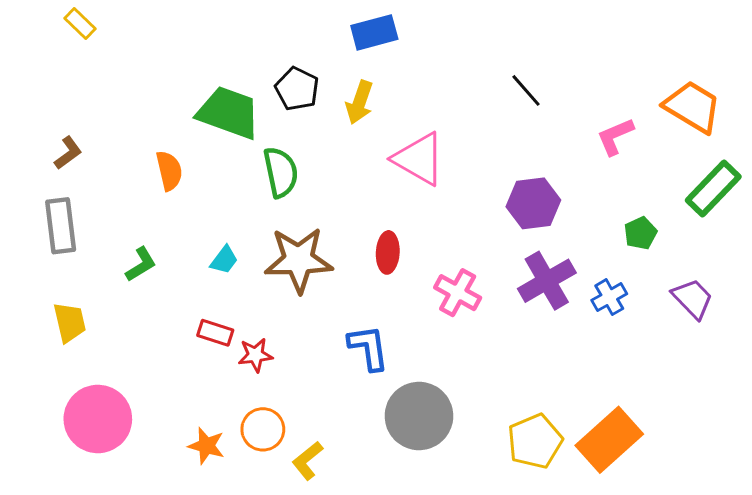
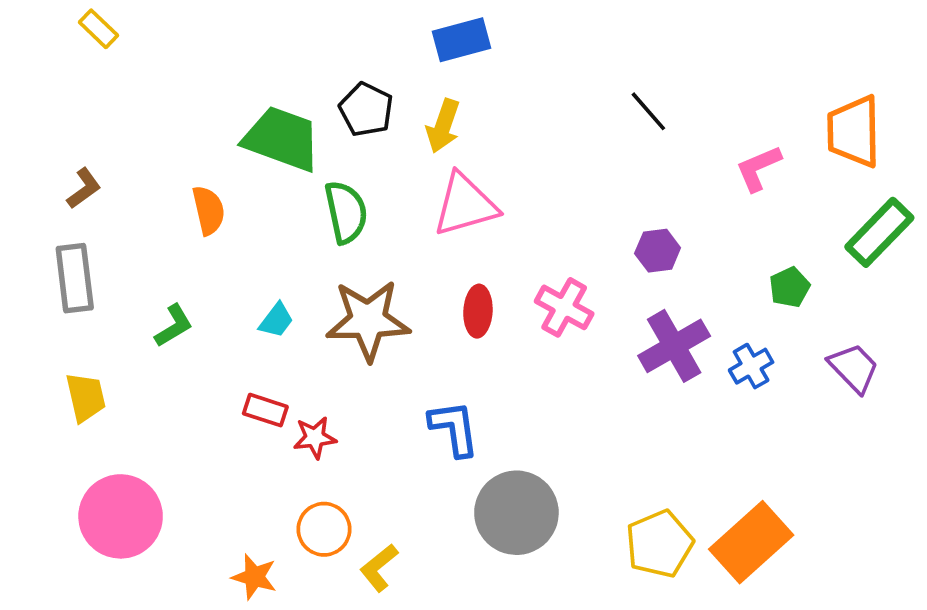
orange trapezoid: (693, 107) -> (854, 131), turned -122
pink triangle: (419, 159) -> (465, 205), moved, turned -46
purple hexagon: (533, 203) -> (658, 251), size x0.7
pink cross: (458, 293) -> (564, 307), moved
orange star: (206, 446) -> (254, 577), moved

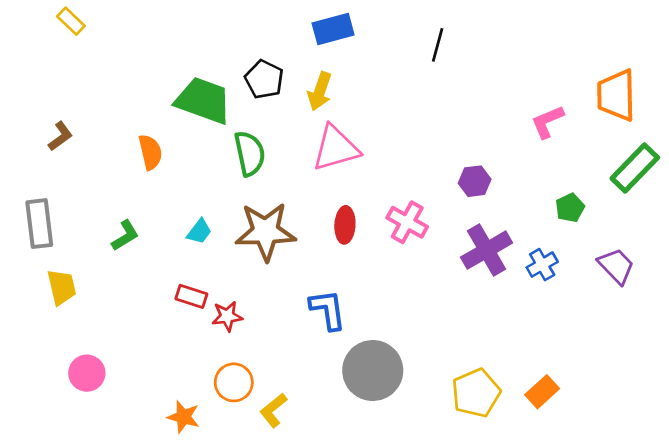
black line: (648, 111) -> (438, 45), moved, turned 56
gray rectangle: (75, 278) -> (39, 224), moved
pink circle: (121, 516) -> (87, 373), size x0.6
orange rectangle: (751, 542) -> (542, 392), size x0.6

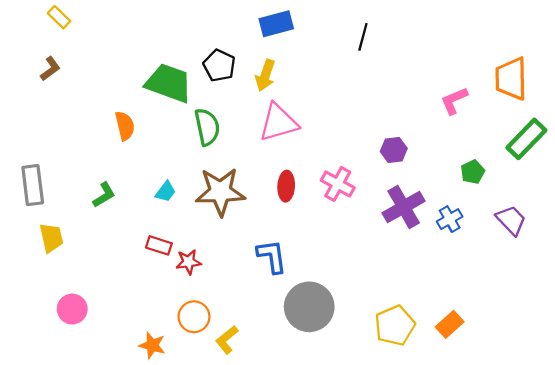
brown L-shape: (60, 136) -> (50, 69), moved

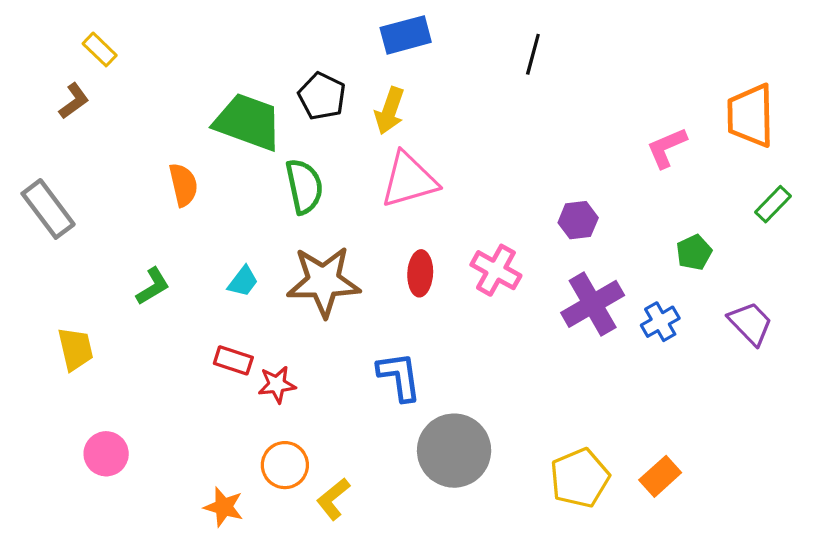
yellow rectangle: (59, 17) -> (100, 49), moved
green rectangle: (526, 139) -> (773, 204), size x0.6
gray rectangle: (33, 185) -> (48, 209), moved, turned -30

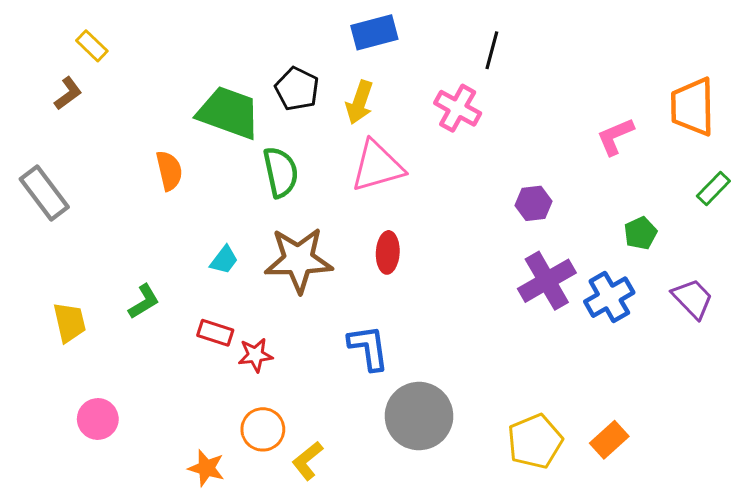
pink cross: (496, 270) -> (458, 108), moved
green L-shape: (153, 286) -> (144, 302), moved
blue cross: (660, 322) -> (609, 297), size x1.4

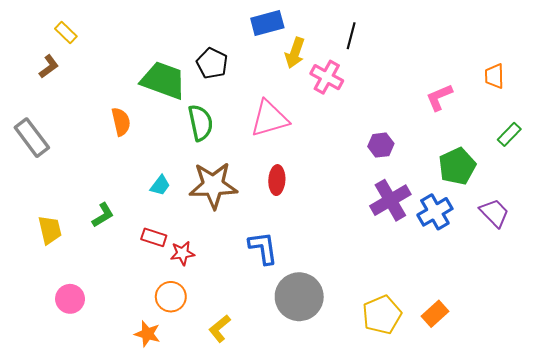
yellow arrow: (359, 102) -> (295, 53), moved
orange trapezoid: (693, 107) -> (494, 76), size x0.6
green pentagon: (641, 233) -> (457, 166), size x1.6
orange circle: (263, 429) -> (171, 297), moved

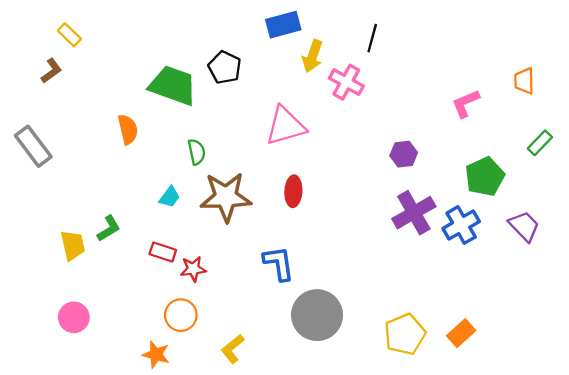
green semicircle: (200, 123) -> (197, 152), moved, size x0.7
yellow trapezoid: (50, 230) -> (73, 245), moved

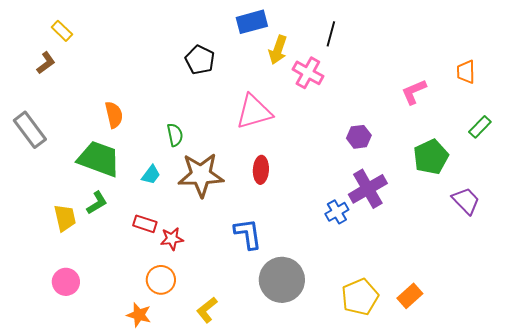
green trapezoid: (173, 85) -> (99, 159), moved
blue cross: (461, 225) -> (337, 212), moved, size x0.7

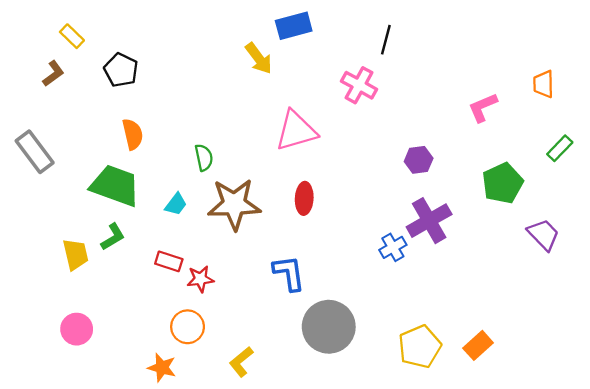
yellow arrow: (278, 50) -> (259, 58), moved, turned -56
black pentagon: (200, 60) -> (121, 70), moved

